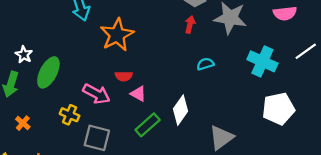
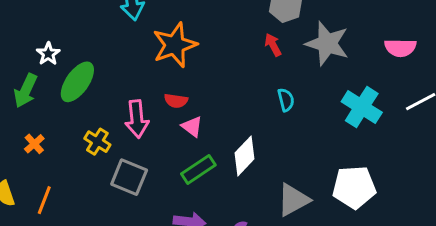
red arrow: (190, 24) -> (273, 45), turned -49
cyan semicircle: (205, 64) -> (286, 100), turned 84
pink arrow: (96, 94) -> (137, 119), turned 48
white pentagon: (278, 109) -> (354, 187), moved

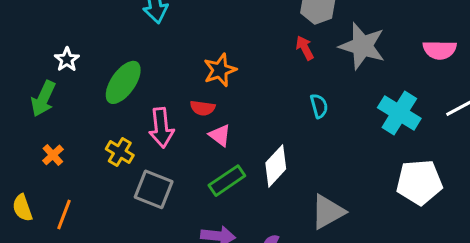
orange star: (175, 45) -> (220, 70), moved, size x0.7
green ellipse: (77, 82) -> (123, 82), moved
white pentagon: (354, 187) -> (419, 182), moved

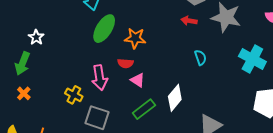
red arrow: (305, 48) -> (189, 21), turned -49
orange star: (220, 70) -> (135, 38), turned 30
green ellipse: (123, 82) -> (104, 29), moved
orange cross: (53, 155) -> (24, 93), moved

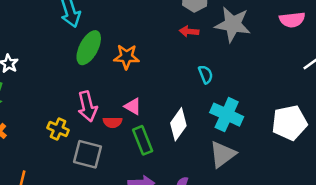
cyan cross: (252, 59) -> (227, 115), moved
red semicircle: (125, 63) -> (113, 122), moved
green rectangle: (144, 109) -> (143, 140), turned -70

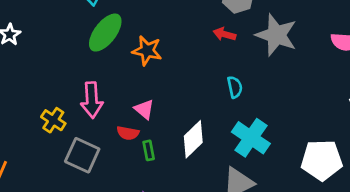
red semicircle: (113, 122) -> (128, 133), moved
green rectangle: (143, 140) -> (149, 150), size x0.6

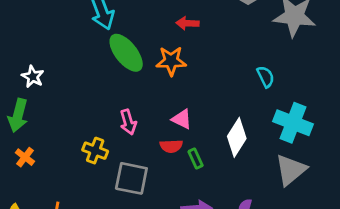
green ellipse: (105, 33) -> (126, 53), turned -63
red arrow: (224, 34) -> (187, 23), moved
pink arrow: (92, 100) -> (128, 122), size x0.7

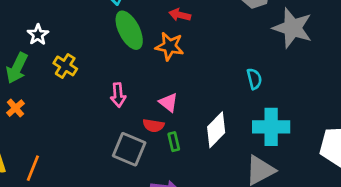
red arrow: (187, 23) -> (180, 15), moved
cyan cross: (293, 123) -> (271, 127), turned -33
yellow cross: (95, 151) -> (65, 66), moved
gray square: (131, 178) -> (129, 149), moved

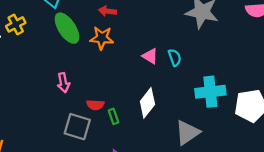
yellow cross: (65, 66) -> (16, 24), moved, turned 36
pink triangle: (168, 102) -> (150, 56), moved
cyan cross: (271, 127) -> (210, 92), moved

